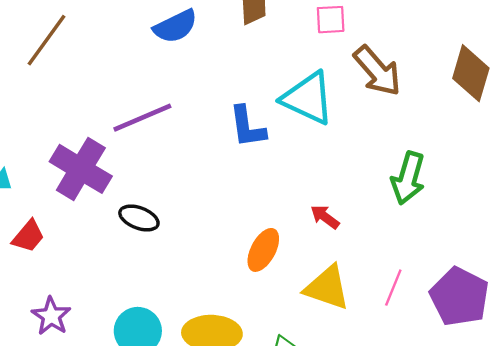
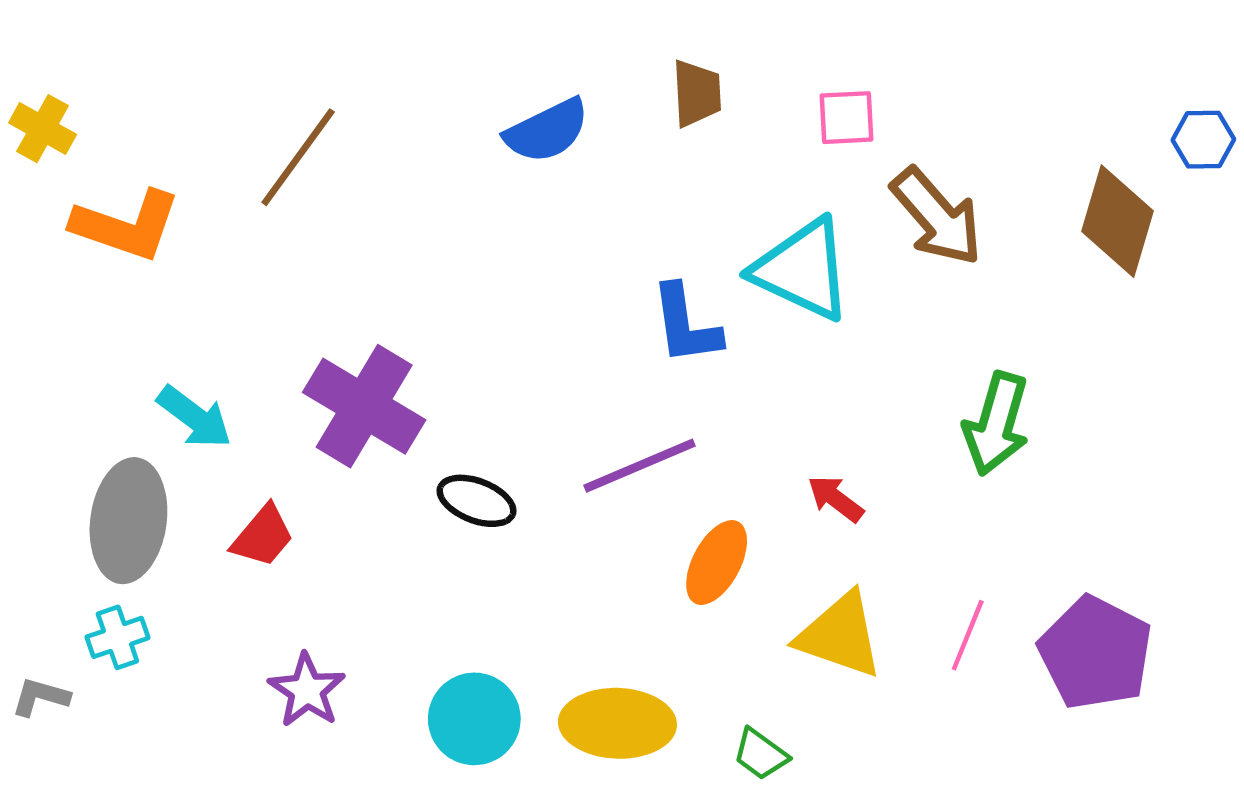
purple line: (142, 118) -> (639, 466), moved

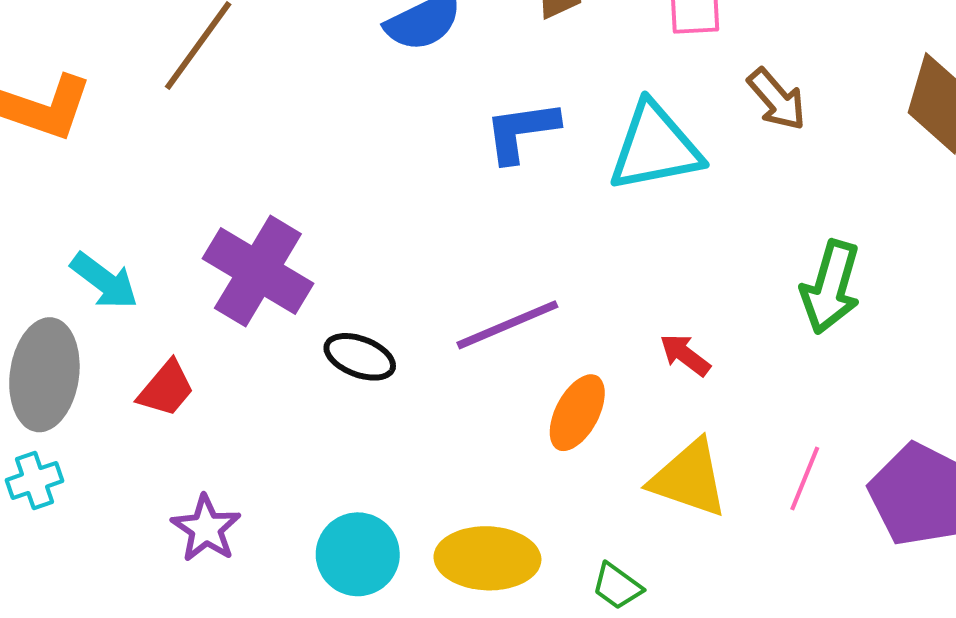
brown arrow: (937, 217) -> (777, 99), size x0.7
cyan triangle: (802, 270) -> (655, 147), turned -36
blue L-shape: (686, 325) -> (521, 131), moved, turned 90

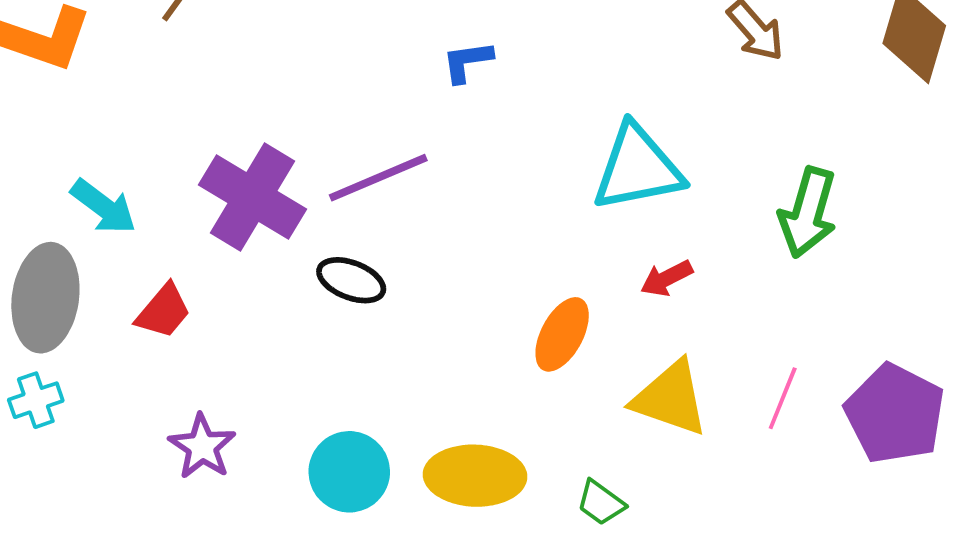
blue L-shape: (521, 131) -> (467, 62), moved, size x0.7
cyan triangle: (655, 147) -> (638, 168), moved
purple line: (507, 325) -> (378, 178), moved
red arrow: (685, 355) -> (667, 278), turned -64

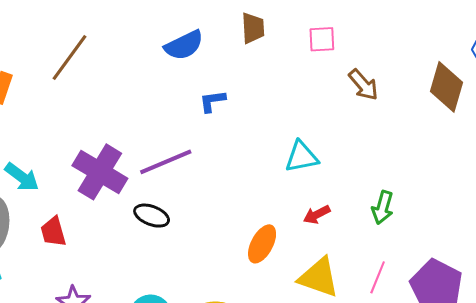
cyan triangle: (638, 168) -> (302, 157), size x0.7
green arrow: (808, 213) -> (383, 207), moved, size x0.7
red trapezoid: (163, 311) -> (53, 232), turned 124

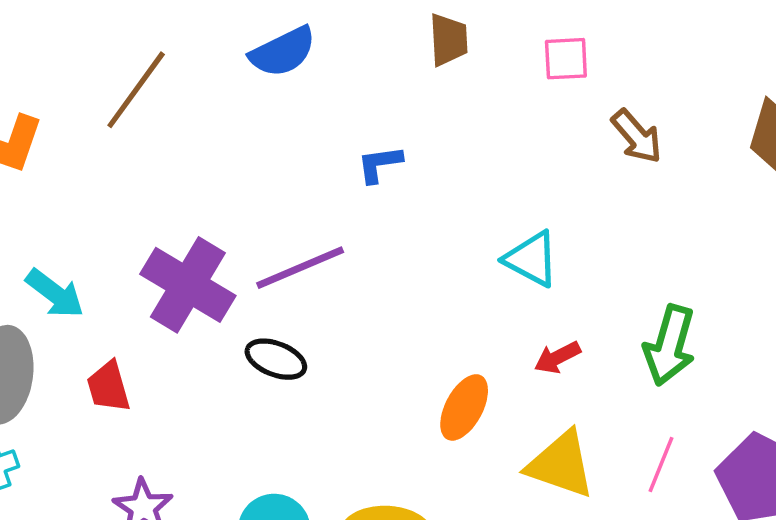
blue semicircle: (184, 45) -> (283, 52), moved
cyan triangle: (302, 157) -> (531, 259), turned 39
green arrow: (383, 207) -> (670, 345), size x1.4

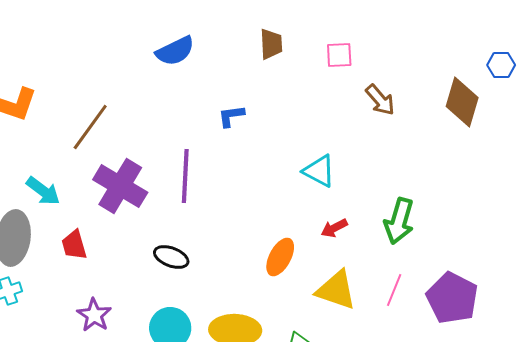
brown line: (136, 90) -> (90, 127), moved
purple line: (300, 268) -> (185, 176), turned -64
black ellipse: (276, 359) -> (171, 257), moved

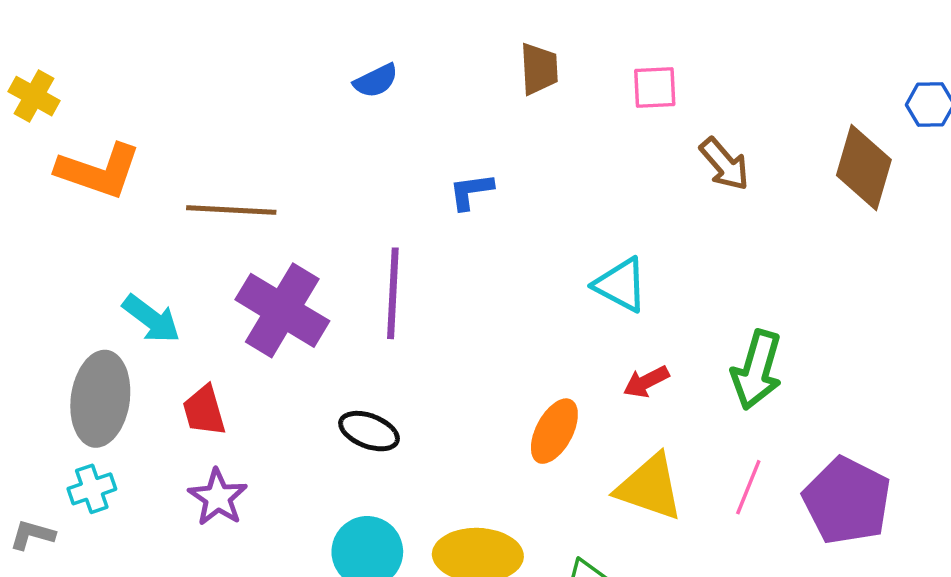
blue semicircle: (175, 51) -> (376, 81), size x0.7
brown line: (90, 127) -> (231, 210), turned 57
purple star: (94, 315) -> (218, 497), moved

